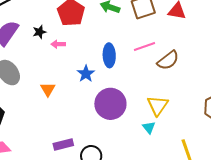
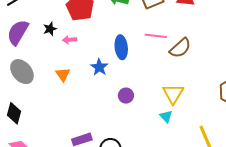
pink line: (145, 46) -> (156, 36), turned 30
orange triangle: (48, 89) -> (63, 75), moved
purple circle: (110, 104) -> (126, 96), size x0.5

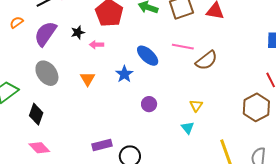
blue ellipse: (121, 47) -> (148, 56), turned -45
yellow triangle: (173, 94) -> (196, 106), size x0.6

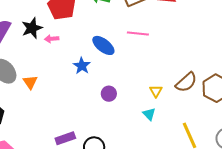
black star: (78, 32) -> (32, 28), size x1.5
brown semicircle: (206, 60) -> (186, 82), moved
orange triangle: (88, 79) -> (30, 82), moved

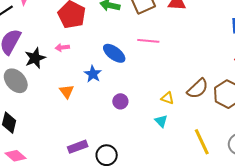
black star: (32, 28) -> (35, 58), moved
orange triangle: (30, 82) -> (67, 92), moved
yellow triangle: (156, 91) -> (167, 98), turned -40

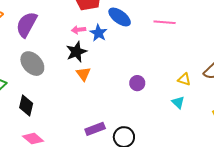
blue ellipse: (114, 53) -> (120, 17), moved
black star: (35, 58) -> (76, 52), moved
blue star: (93, 74) -> (99, 33), moved

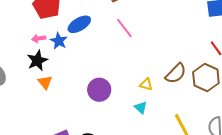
blue ellipse: (120, 17) -> (79, 24), turned -65
pink line: (165, 22) -> (124, 28), turned 50
purple circle: (137, 83) -> (99, 90), size x1.5

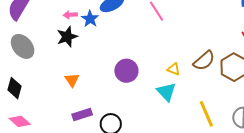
orange triangle: (45, 82) -> (72, 80), moved
cyan triangle: (141, 108) -> (166, 92), size x1.5

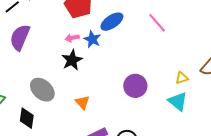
gray ellipse: (23, 46) -> (42, 90), moved
yellow triangle: (174, 69) -> (182, 78), turned -32

